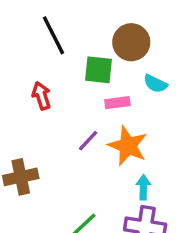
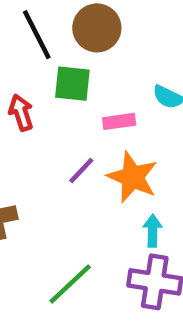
brown circle: (131, 42) -> (97, 28), moved
green square: (98, 70) -> (72, 84), moved

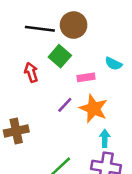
black line: (37, 35) -> (40, 29), turned -56
green square: (72, 84) -> (60, 56), turned 35

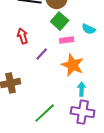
green square: (60, 56) -> (60, 21), moved
purple line: (65, 105) -> (42, 54), moved

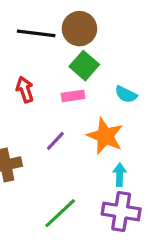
cyan semicircle: (89, 29) -> (126, 94), moved
pink rectangle: (67, 40) -> (73, 96), moved
purple line: (42, 54) -> (55, 141), moved

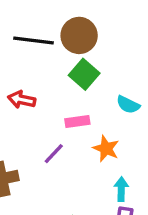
red arrow: (25, 90) -> (22, 100), turned -60
pink rectangle: (73, 96) -> (77, 122), moved
orange star: (105, 136) -> (106, 149), size x0.7

